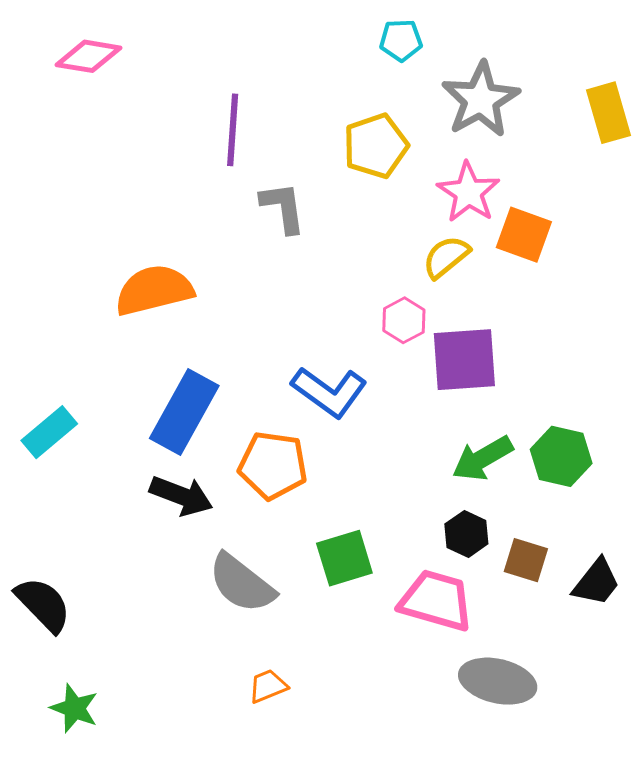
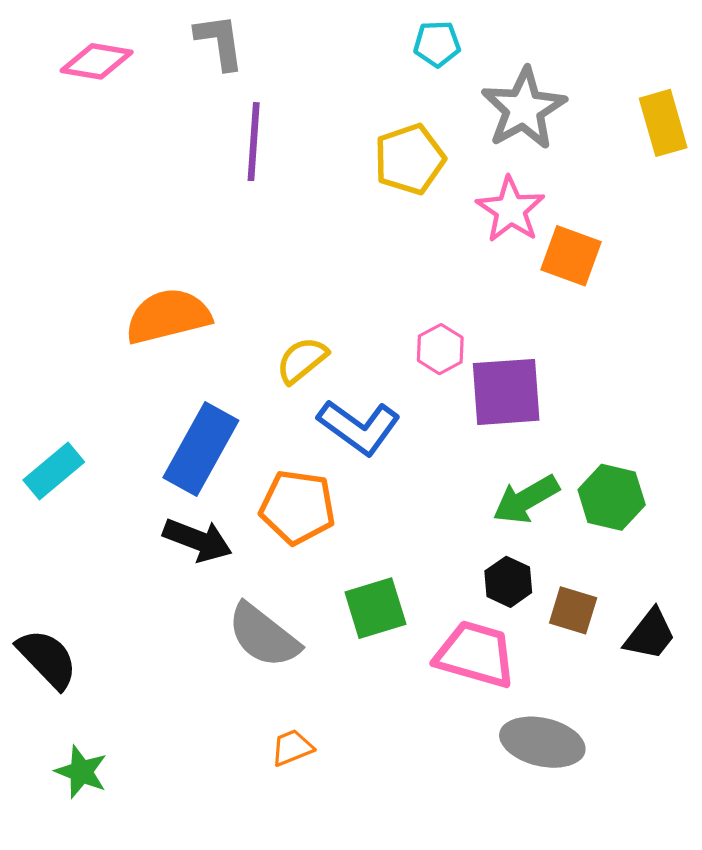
gray L-shape: (283, 207) -> (220, 42), moved
yellow semicircle: (446, 257) -> (302, 360), moved

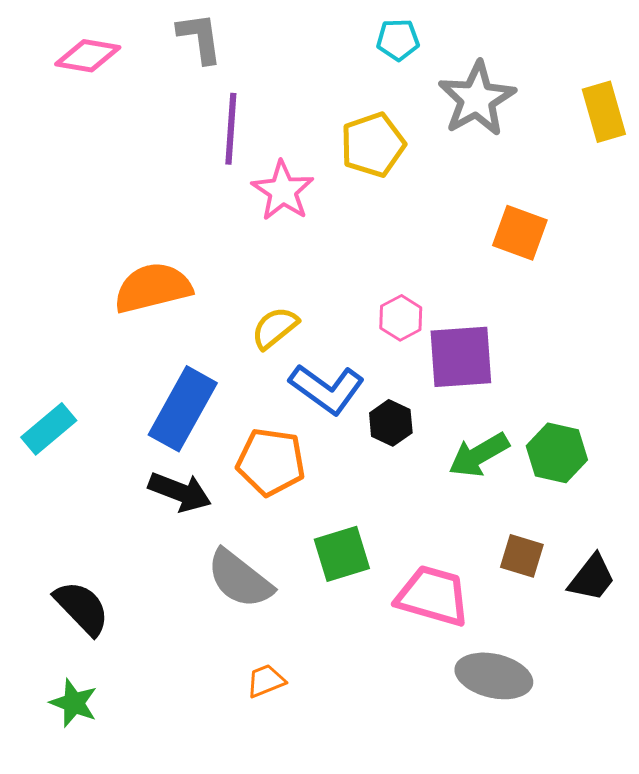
pink star: (511, 210) -> (283, 191), moved
black hexagon: (508, 582) -> (391, 423), moved
black semicircle: (47, 659) -> (82, 608), moved

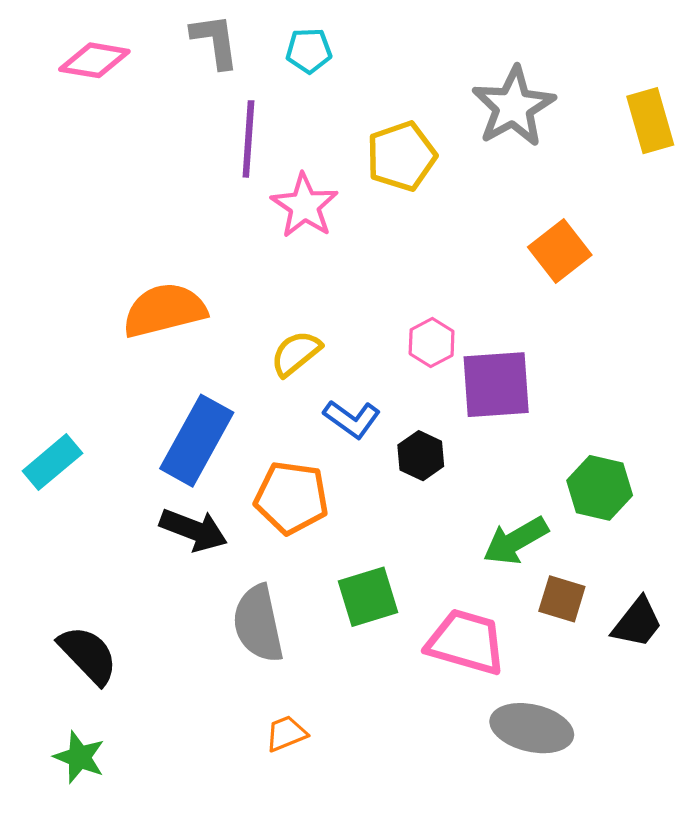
cyan pentagon: (398, 40) -> (309, 51), moved
orange square: (520, 233) -> (560, 251), turned 32
blue L-shape: (327, 389) -> (352, 419), size x0.7
green arrow: (479, 455) -> (516, 541), moved
gray semicircle: (240, 579) -> (258, 624), turned 40

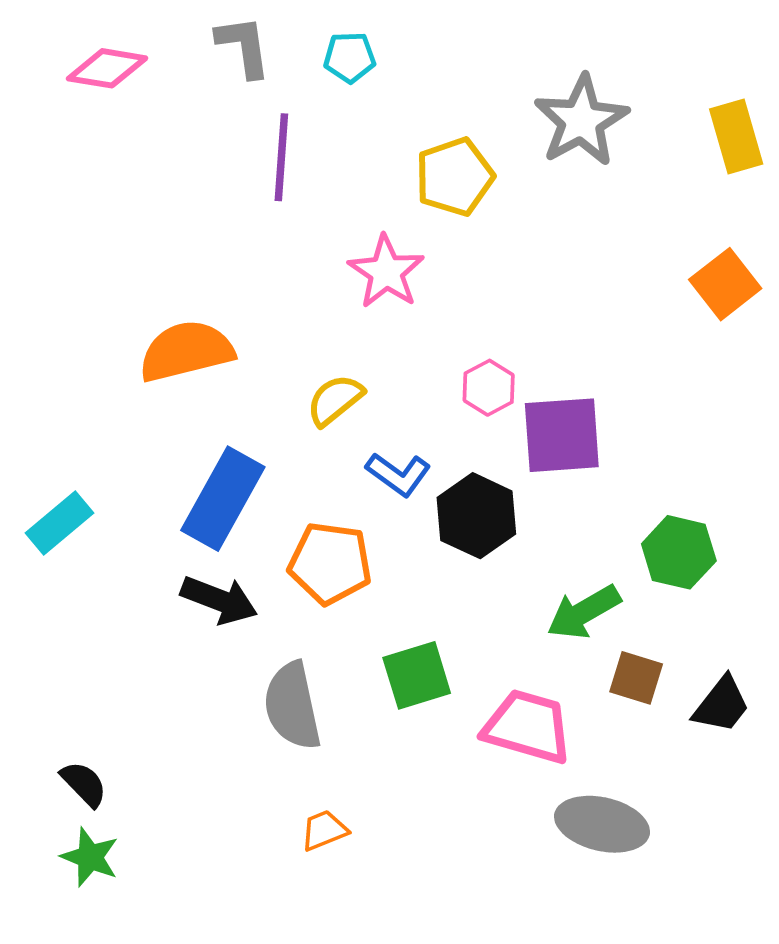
pink star: (304, 206) -> (386, 272), moved
orange square: (560, 251) -> (725, 284), moved
black hexagon: (421, 456) -> (476, 516), size x1.5
black semicircle: (88, 655) -> (84, 784), moved, size x0.7

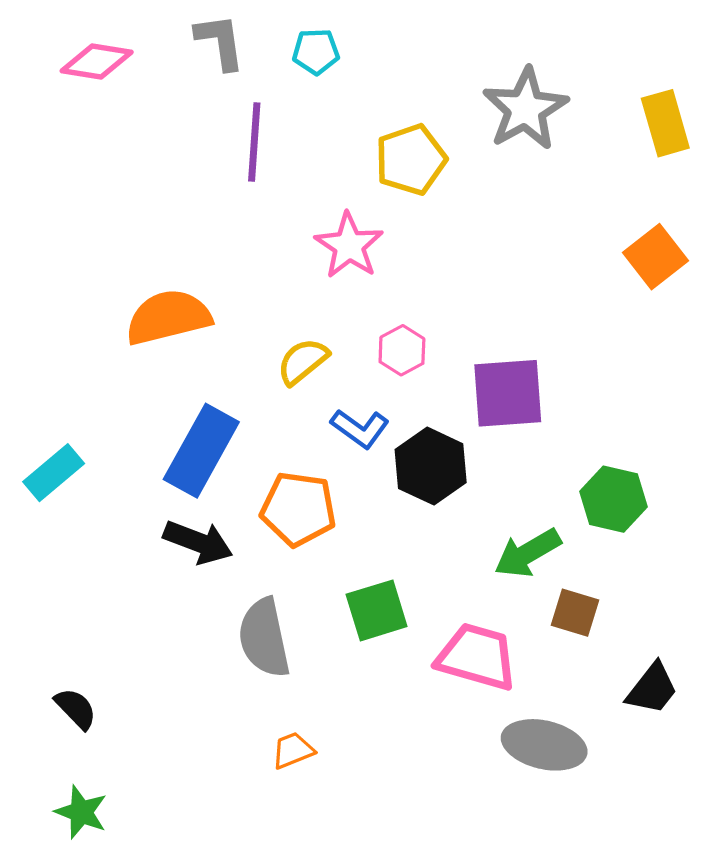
pink hexagon: (489, 388) -> (402, 350), moved
black trapezoid: (721, 705) -> (652, 689), moved
green star: (90, 857) -> (81, 812), moved

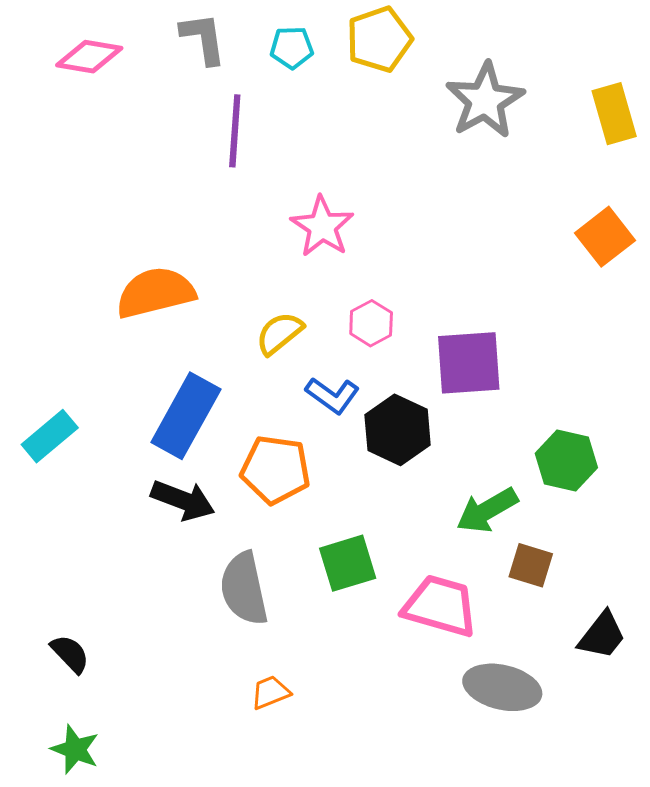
yellow pentagon: (411, 160) -> (379, 39), moved

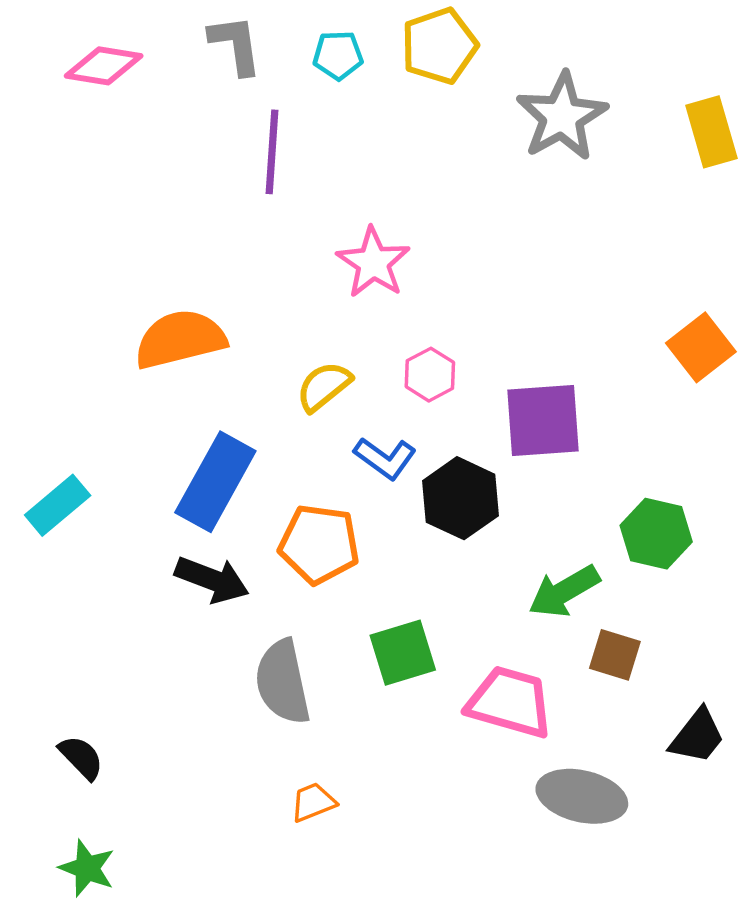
orange square: (605, 237) -> (701, 347), moved

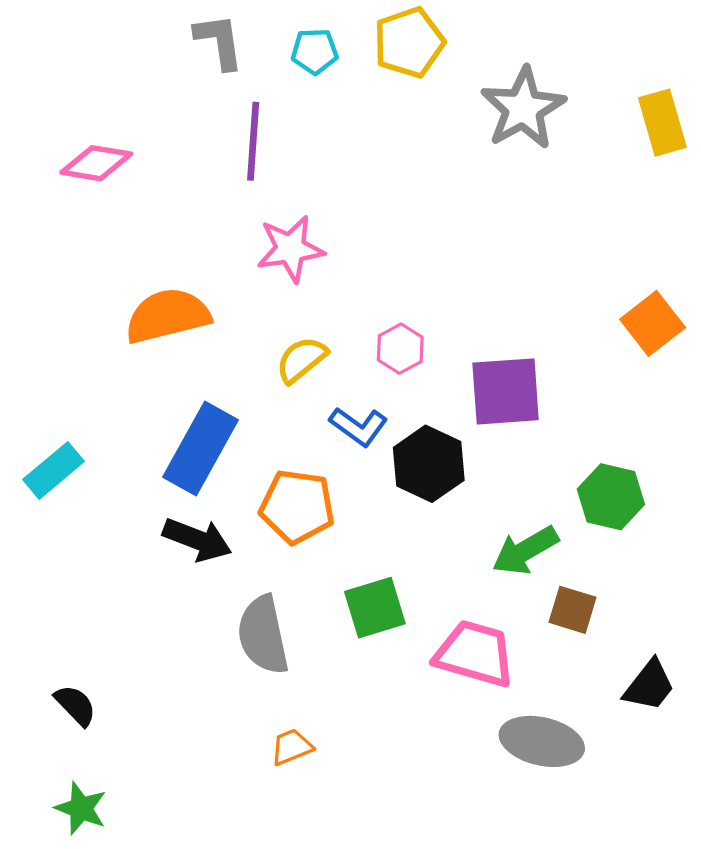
pink diamond: (104, 66) -> (96, 163), moved
pink star: (373, 263) -> (290, 249), moved, turned 30

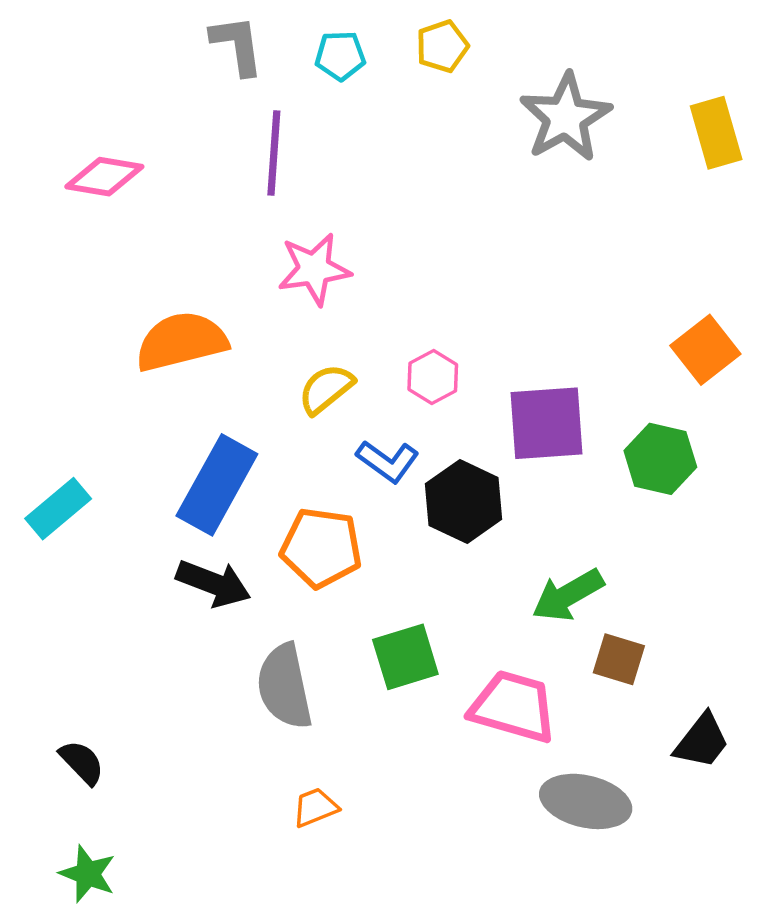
yellow pentagon: (409, 42) -> (442, 46), size x0.7
green hexagon: (611, 497) -> (660, 459), moved

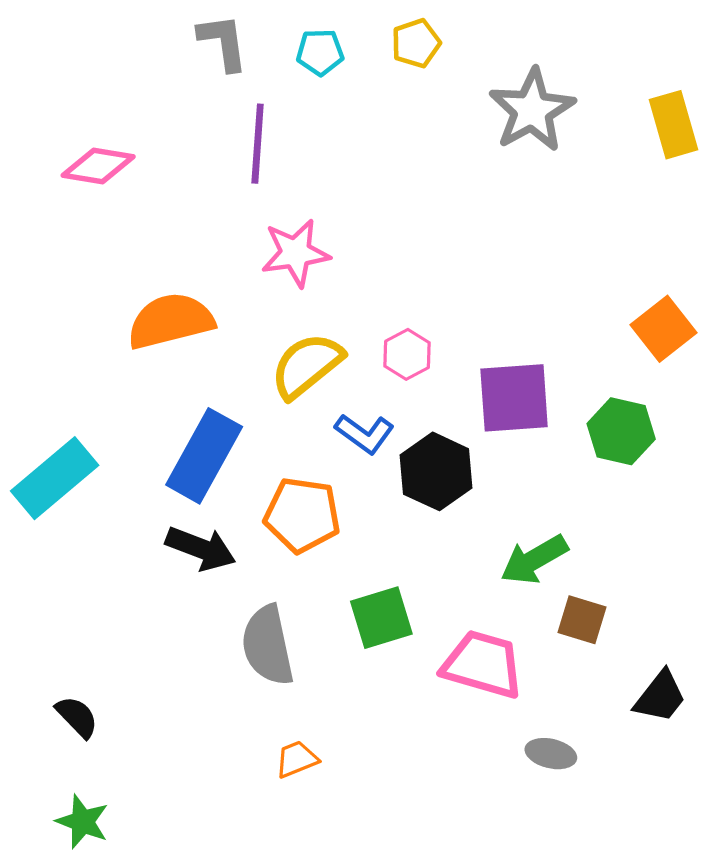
yellow semicircle: (326, 389) -> (307, 366), size x1.4
cyan rectangle: (58, 509) -> (55, 478), size x1.4
gray ellipse: (586, 801) -> (551, 754), size x0.6

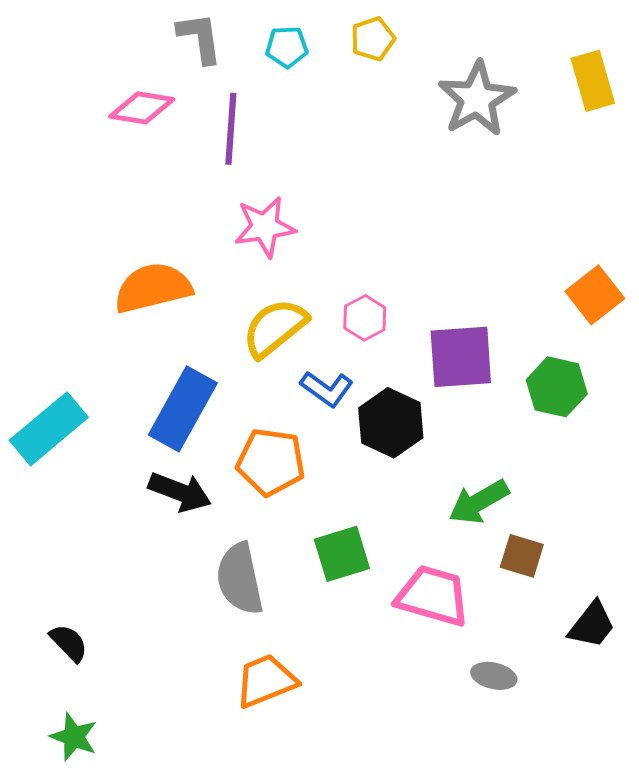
yellow rectangle: (674, 125) -> (593, 81), moved
pink diamond: (98, 166) -> (142, 108), moved
orange trapezoid: (297, 759) -> (266, 681), size x1.6

